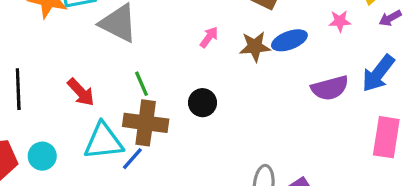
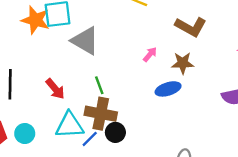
blue ellipse: (289, 40) -> (168, 89), moved
black circle: (203, 103) -> (115, 132), moved

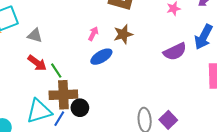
gray triangle: (85, 41) -> (35, 35), size x0.6
red arrow: (55, 89) -> (37, 63), moved
blue ellipse: (168, 89) -> (101, 57), moved

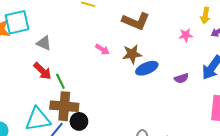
pink arrow: (93, 34) -> (102, 49), turned 88
purple semicircle: (175, 52) -> (181, 78), size x0.6
blue ellipse: (101, 57) -> (147, 68), moved

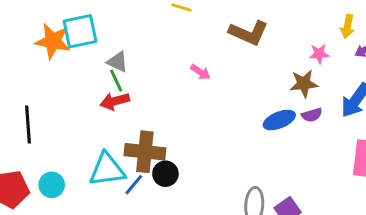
brown star: (132, 54) -> (304, 84), moved
blue ellipse: (147, 68) -> (279, 120), moved
red arrow: (42, 71) -> (115, 101), turned 120
green line: (60, 81) -> (116, 81), moved

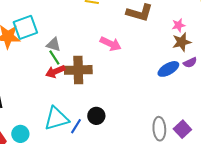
pink star: (319, 54) -> (179, 25), moved
pink arrow: (200, 72) -> (111, 44), size x1.5
brown cross: (145, 152) -> (78, 70), moved

